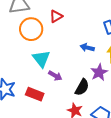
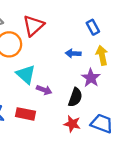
red triangle: (56, 16) -> (33, 26), size x1.5

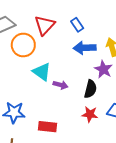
blue rectangle: (93, 27) -> (77, 25), moved
blue arrow: (73, 53) -> (85, 48), size x1.5
red rectangle: (25, 114) -> (48, 127), moved

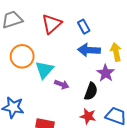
orange circle: (23, 45) -> (22, 56), moved
cyan triangle: (42, 72) -> (44, 70), turned 30

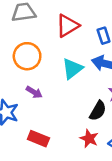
cyan triangle: (44, 70) -> (72, 69), moved
purple arrow: (62, 84) -> (34, 92), moved

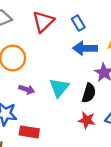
cyan triangle: (72, 69) -> (59, 88), moved
red rectangle: (38, 139) -> (29, 132), moved

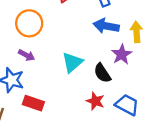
purple arrow: (27, 89) -> (27, 55), moved
black semicircle: (89, 93) -> (102, 73), turned 120

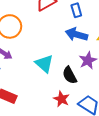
cyan triangle: (72, 62) -> (44, 64), turned -42

